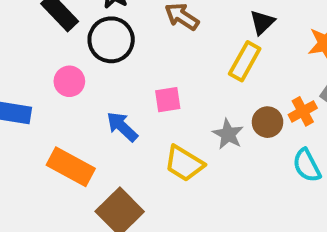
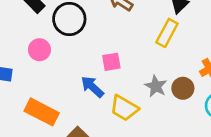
brown circle: (268, 122) -> (183, 88), moved
blue arrow: (122, 127) -> (92, 87), moved

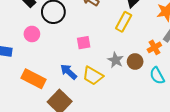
blue arrow: (92, 87) -> (69, 72), moved

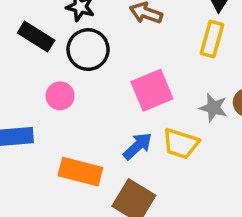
pink square: (84, 43) -> (152, 90), size x1.6
blue arrow: (69, 72) -> (138, 146), turned 108

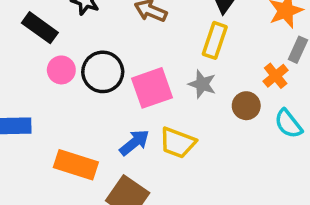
black circle: (88, 50) -> (103, 72), moved
pink circle: (60, 96) -> (61, 70), moved
gray star: (213, 108) -> (202, 84), moved

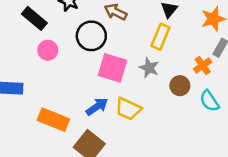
black circle: (103, 72) -> (91, 36), moved
pink square: (152, 88) -> (113, 68), turned 32

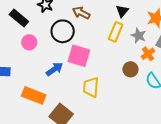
gray star: (149, 68) -> (138, 36), moved
blue arrow: (97, 107) -> (54, 69), moved
yellow trapezoid: (128, 109) -> (91, 87), turned 70

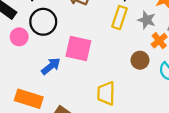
black circle: (63, 31) -> (43, 22), moved
yellow trapezoid: (91, 87) -> (106, 93), moved

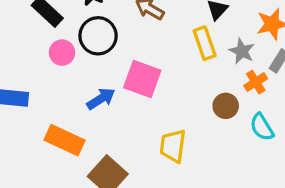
yellow rectangle: (119, 18) -> (205, 43), turned -45

